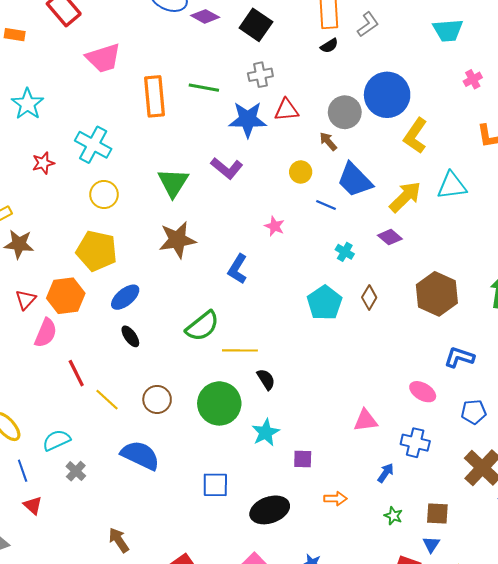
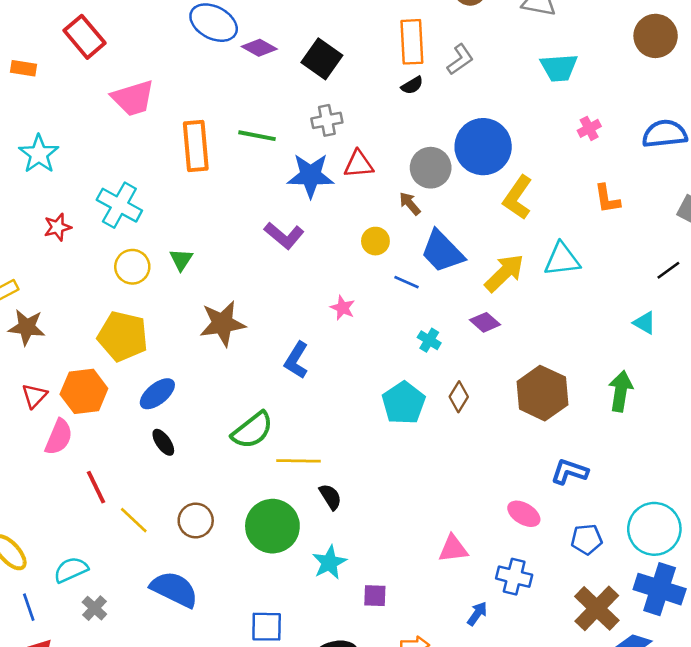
green triangle: (173, 183) -> (181, 259), moved, size x0.6

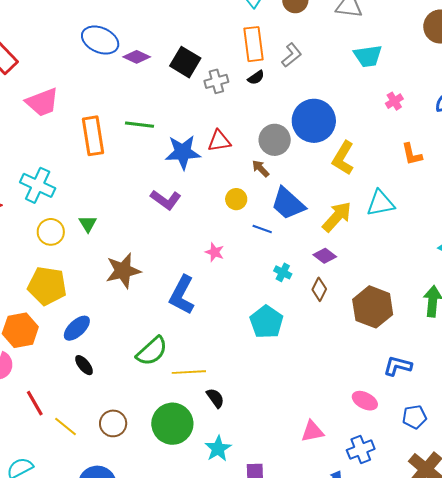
gray cross: (327, 120) -> (216, 81), moved
blue L-shape: (296, 360) -> (182, 295), size x1.4
brown diamond: (459, 397) -> (319, 289), moved
blue cross: (514, 577) -> (361, 449), turned -32

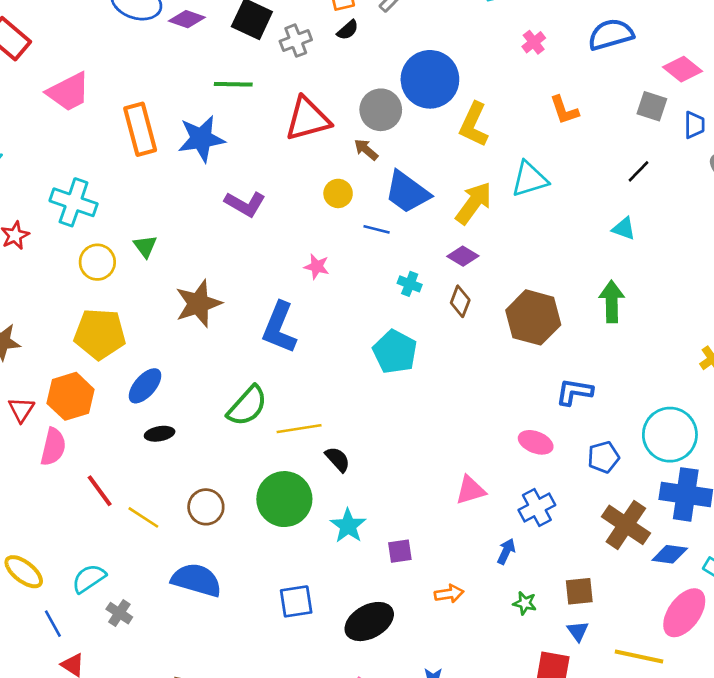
green line: (139, 125) -> (233, 84), moved
red triangle: (219, 141) -> (308, 119), size x1.5
blue star: (183, 152) -> (201, 139), moved
black ellipse: (84, 365) -> (160, 434), turned -55

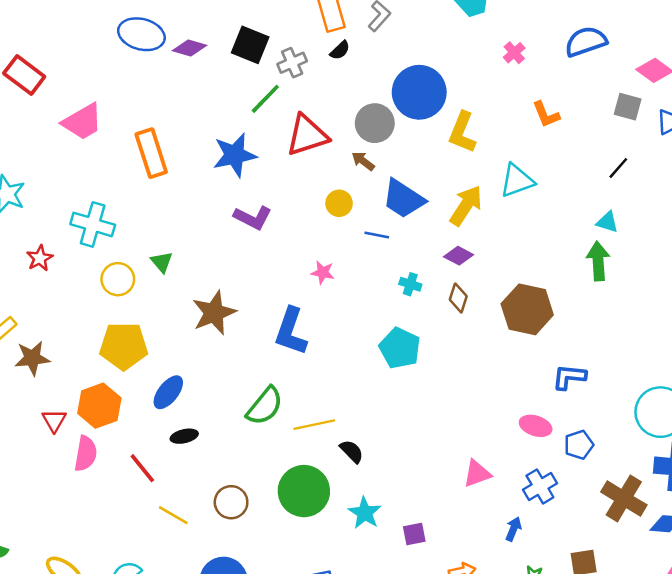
green line: (233, 84) -> (265, 99), moved, turned -44
blue star: (201, 139) -> (235, 155), moved
green arrow: (612, 302) -> (598, 261), moved
blue pentagon: (603, 457) -> (579, 445), moved
red line: (100, 491) -> (142, 468), moved

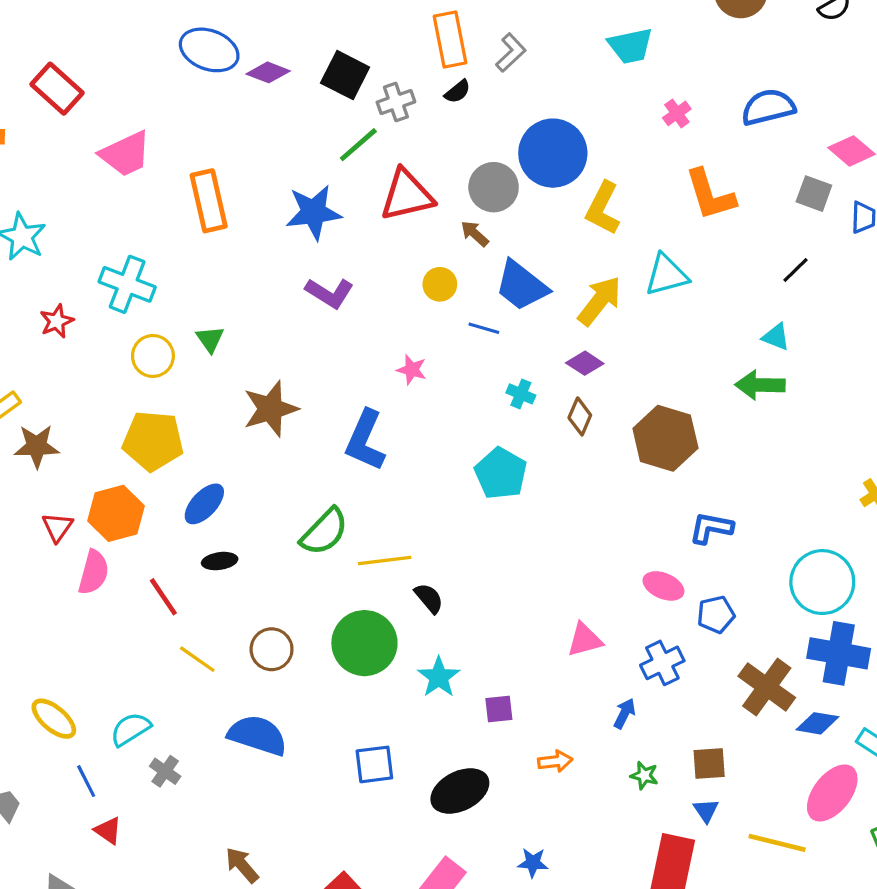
orange L-shape: (546, 114) -> (710, 195), size x1.5
green arrow: (598, 261) -> (760, 385), turned -90

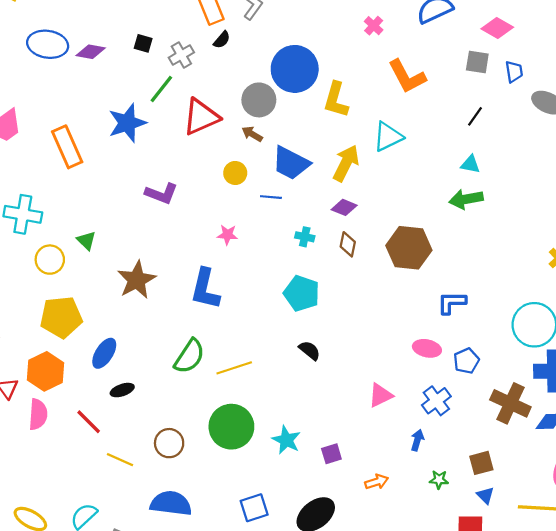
black square: (345, 75) -> (143, 43), size x0.6
blue star: (314, 212) -> (127, 123), moved
black semicircle: (429, 598) -> (310, 350), moved

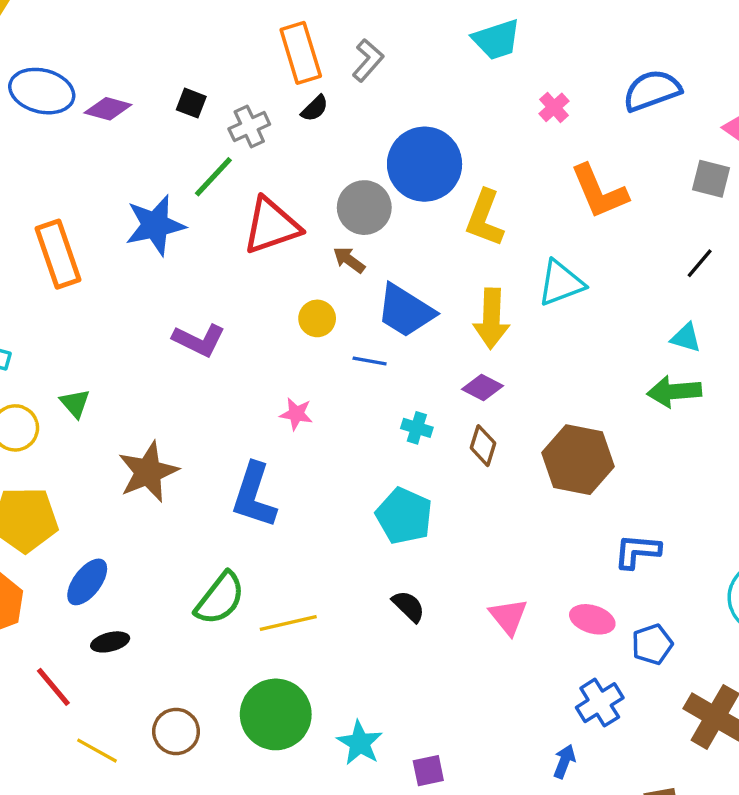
yellow arrow: (346, 163) -> (491, 319), turned 150
pink triangle: (380, 395) -> (508, 617), moved, turned -48

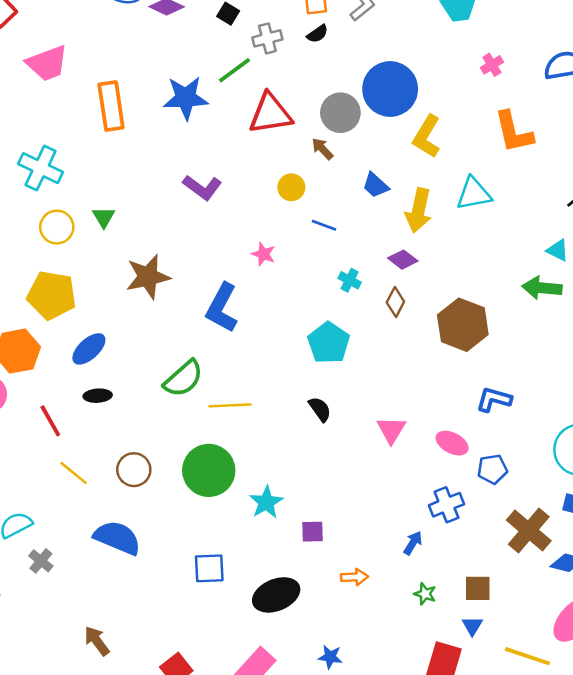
blue trapezoid: (405, 311) -> (375, 185), moved, size x0.6

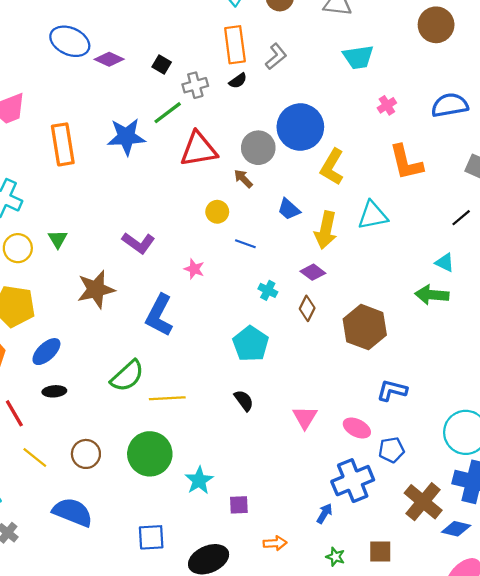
purple L-shape: (202, 187) -> (138, 243), moved
blue cross: (446, 505) -> (353, 481), size x1.4

